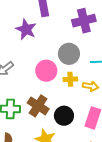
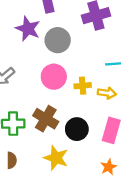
gray circle: (69, 54) -> (58, 40), moved

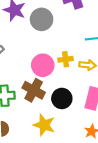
pink circle: (54, 77) -> (43, 65), moved

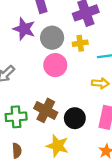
yellow cross: (66, 59) -> (80, 43), moved
pink circle: (43, 65) -> (55, 65), moved

